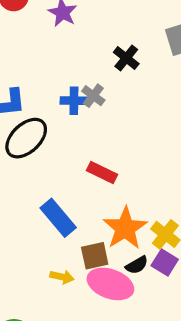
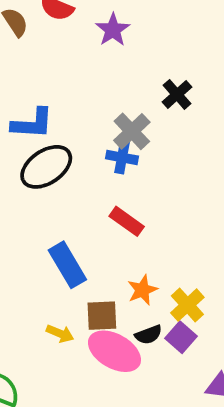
gray cross: (93, 96) -> (132, 131), size x1.4
blue cross: (74, 101) -> (122, 157), moved
orange star: (125, 228) -> (142, 290), size x0.6

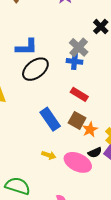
brown square: (102, 316) -> (77, 120), moved, turned 36

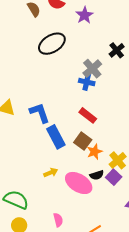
blue L-shape: (27, 47) -> (40, 113), moved, turned -115
black ellipse: (35, 69) -> (52, 44), moved
yellow arrow: (49, 155) -> (51, 173), turned -48

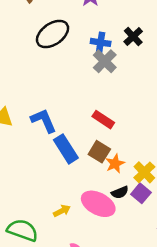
blue cross: (87, 82) -> (101, 42), moved
yellow arrow: (51, 173) -> (62, 211), moved

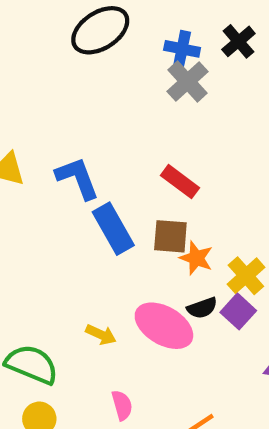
brown square: (99, 152) -> (170, 236), turned -30
orange star: (115, 164) -> (196, 258), turned -30
yellow arrow: (62, 211) -> (101, 335), turned 49

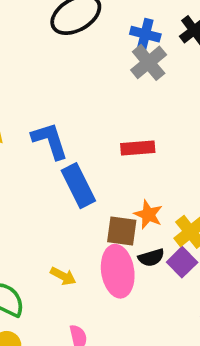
red rectangle: (180, 182) -> (138, 148), turned -44
brown square: (170, 236) -> (122, 231), moved
pink ellipse: (164, 326) -> (118, 271), turned 48

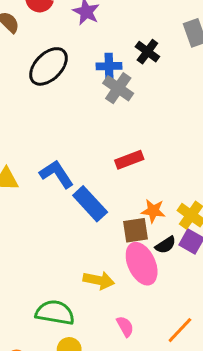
yellow arrow: (63, 276) -> (99, 280), size x1.4

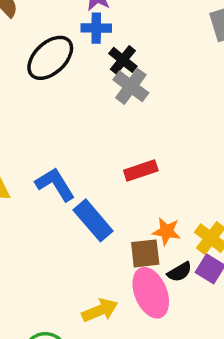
black cross: (147, 52) -> (123, 60), moved
blue cross: (109, 66) -> (96, 28), moved
yellow arrow: (99, 280) -> (100, 310), turned -36

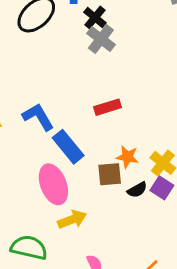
pink ellipse: (151, 293) -> (53, 184), moved

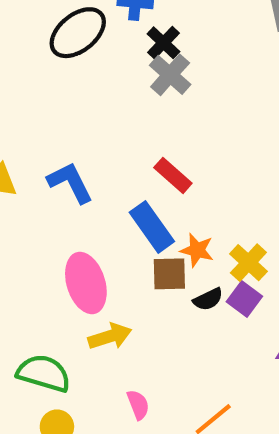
red rectangle: (108, 107) -> (173, 175), turned 55
blue rectangle: (68, 147) -> (152, 227), moved

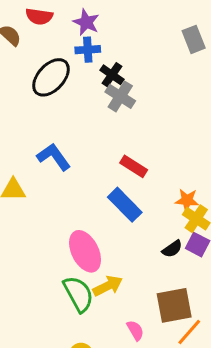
blue L-shape: (70, 183) -> (54, 157), moved
orange star: (197, 250) -> (187, 200), moved
brown square: (169, 274) -> (174, 305), moved, size x1.4
green semicircle: (44, 373) -> (78, 294), moved, turned 54

